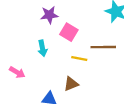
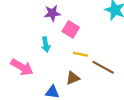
brown line: (103, 47) -> (103, 67), moved, turned 30
pink arrow: (17, 72) -> (22, 67), size x1.5

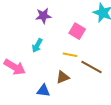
pink square: (71, 29) -> (77, 31), moved
cyan arrow: (46, 45) -> (37, 46), turned 40

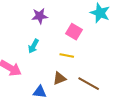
brown line: (91, 67) -> (89, 84), moved

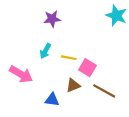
pink square: (74, 32) -> (88, 68), moved
yellow line: (67, 56) -> (69, 58), moved

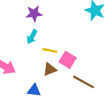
cyan arrow: (45, 51) -> (32, 37), moved
brown triangle: (73, 85) -> (50, 69), moved

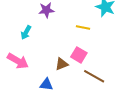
cyan arrow: (32, 37) -> (26, 33), moved
yellow line: (50, 50) -> (83, 27), moved

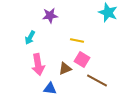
yellow line: (83, 27) -> (77, 41), moved
pink arrow: (18, 61) -> (38, 65), moved, turned 50

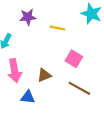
yellow line: (77, 41) -> (57, 28), moved
pink square: (82, 60) -> (74, 59), moved

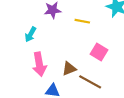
brown line: (79, 88) -> (90, 82), moved

